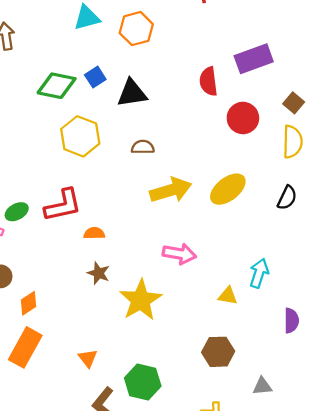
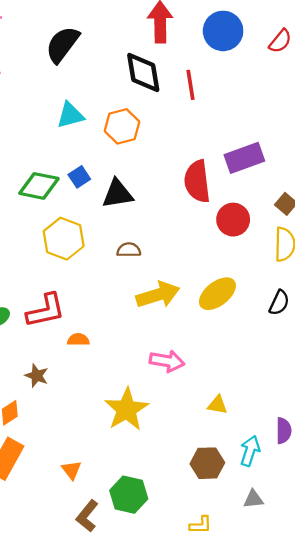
red semicircle: (208, 81) -> (197, 181), size x1.4
brown star: (99, 273) -> (37, 376), moved
cyan arrow: (259, 273) -> (250, 451), moved

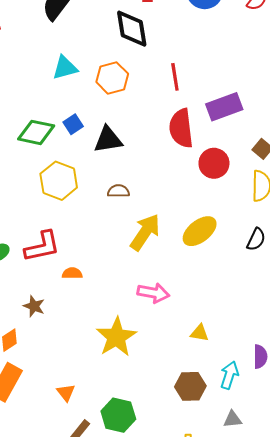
red line: (190, 85) -> (175, 77), moved
yellow arrow: (158, 295) -> (145, 232), turned -39

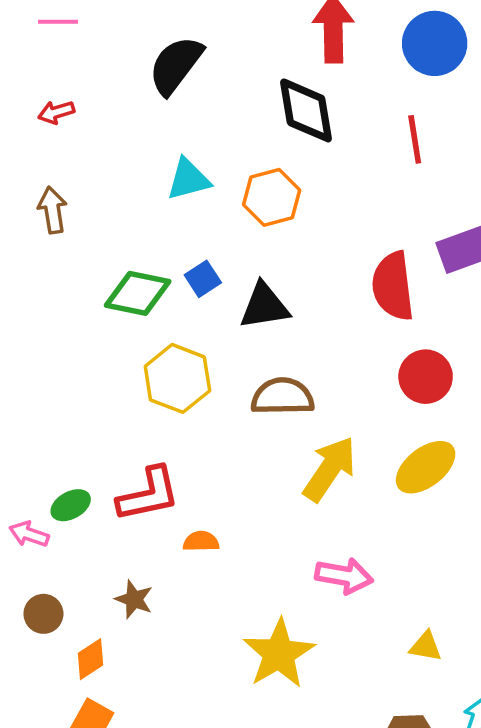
red line: (175, 77) -> (415, 139), moved
red circle: (214, 163) -> (426, 377), moved
brown semicircle: (118, 191) -> (282, 397), size x1.6

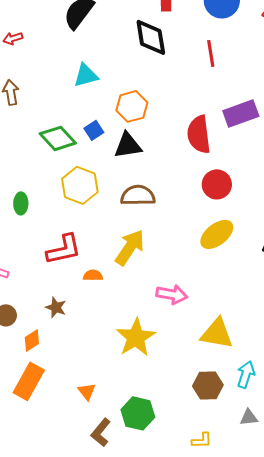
orange hexagon: (272, 197) -> (132, 106), moved
green diamond: (138, 293) -> (58, 138), turned 36
yellow arrow: (330, 469) -> (130, 247), moved
green ellipse: (71, 505) -> (21, 203), moved, turned -60
yellow triangle: (426, 646) -> (217, 333), size x1.8

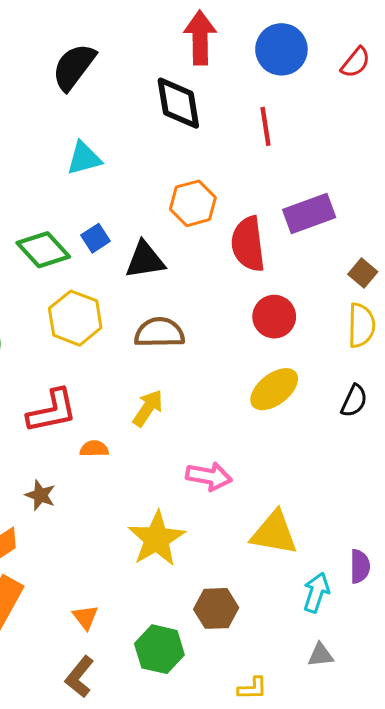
orange hexagon: (132, 106) -> (193, 203), moved
yellow arrow: (130, 247) -> (148, 408), size x0.7
brown hexagon: (208, 385) -> (216, 608), moved
brown L-shape: (101, 432) -> (80, 677), moved

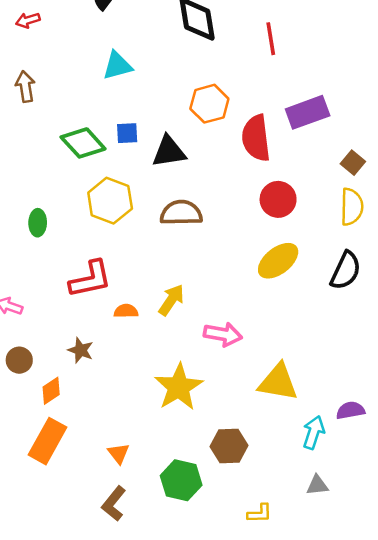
blue square: (96, 238) -> (127, 133), turned 30
black semicircle: (354, 401) -> (346, 271), size x1.4
yellow arrow: (148, 408) -> (171, 300), moved
purple semicircle: (360, 566) -> (350, 410), turned -100

